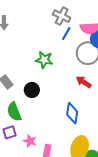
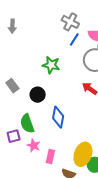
green semicircle: (14, 112) -> (27, 124), moved
blue diamond: (72, 113) -> (58, 117), moved

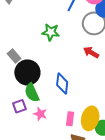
black circle: (38, 95) -> (27, 72), moved, size x1.6
pink rectangle: (50, 157) -> (70, 119), moved

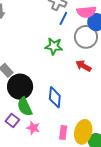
green star: (51, 32) -> (54, 46), moved
purple square: (19, 106) -> (12, 120), turned -32

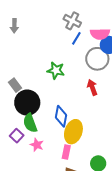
green star: (54, 46) -> (56, 70), moved
red arrow: (83, 66) -> (92, 87), turned 35
yellow ellipse: (83, 132) -> (73, 132), moved

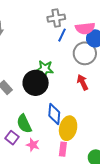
gray cross: (72, 21) -> (56, 18), turned -30
black circle: (27, 103) -> (36, 83), moved

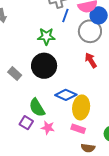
green star: (45, 69) -> (46, 36), moved
blue diamond: (54, 114) -> (66, 95), turned -65
pink rectangle: (63, 149) -> (78, 129), turned -72

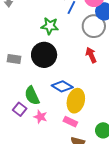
gray rectangle: (15, 74) -> (14, 59), turned -40

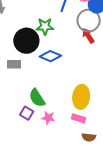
black circle: (44, 55) -> (26, 41), moved
red arrow: (91, 55) -> (88, 36), moved
blue diamond: (62, 86) -> (50, 56), moved

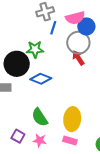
green semicircle: (37, 98) -> (40, 117), moved

